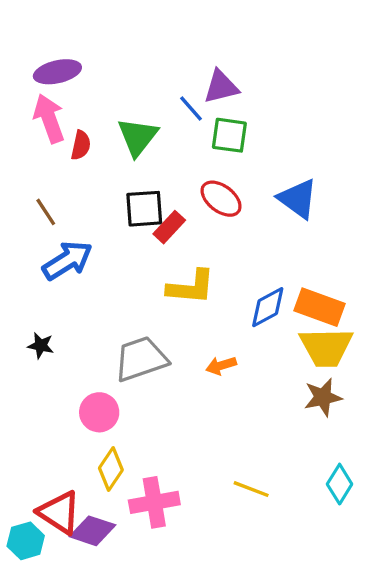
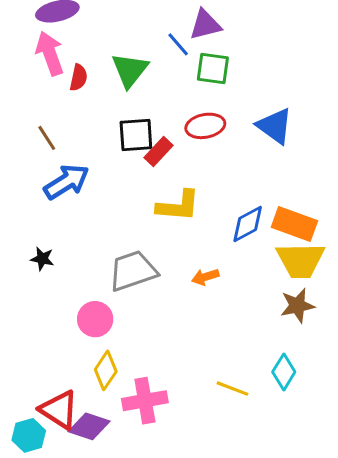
red ellipse: (221, 199) -> (205, 126), turned -48
cyan diamond: (340, 484) -> (284, 372), moved

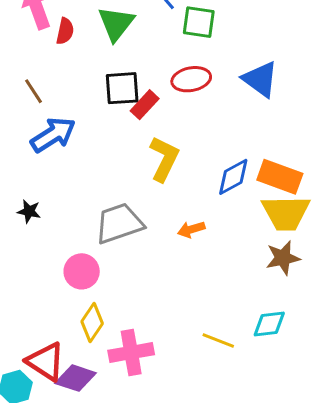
yellow L-shape: (178, 206) -> (164, 159), turned -69
cyan diamond: (284, 372) -> (269, 324), turned 52

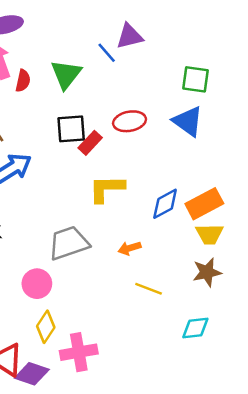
green square: (199, 22) -> (195, 79), moved
yellow L-shape: (164, 159) -> (107, 189), turned -117
orange rectangle: (280, 177) -> (204, 204), turned -48
yellow trapezoid: (286, 213) -> (209, 234), size x0.7
yellow line: (218, 341) -> (149, 289), moved

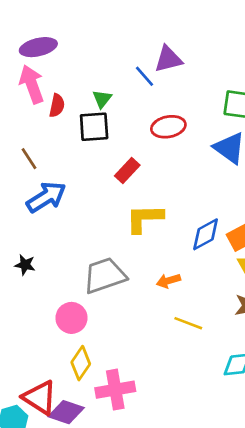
green triangle: (66, 74) -> (102, 99), size x0.6
red ellipse: (130, 121) -> (168, 127), moved
black square: (71, 129) -> (94, 127), moved

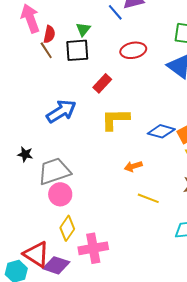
brown line: (29, 159) -> (46, 50), moved
blue arrow: (46, 197) -> (61, 111), moved
blue diamond: (206, 234) -> (161, 131), turned 44
gray trapezoid: (105, 275) -> (54, 171), moved

